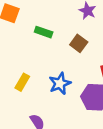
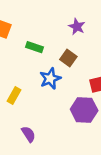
blue star: (60, 83) -> (50, 79), moved

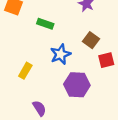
brown square: (68, 58) -> (91, 40), moved
purple hexagon: (84, 110) -> (77, 85), moved

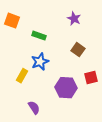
blue star: (60, 54) -> (40, 62), moved
red square: (106, 60) -> (91, 78), moved

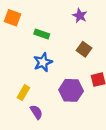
yellow rectangle: (22, 76) -> (23, 93), moved

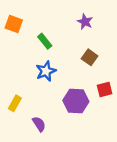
green rectangle: (42, 34) -> (45, 41), turned 32
yellow rectangle: (23, 93) -> (15, 103), moved

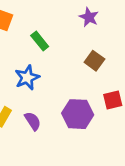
blue star: (46, 71) -> (27, 78), moved
purple semicircle: (39, 124) -> (33, 121), moved

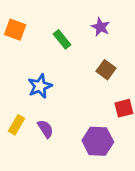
green rectangle: (40, 41) -> (62, 39), moved
purple hexagon: (78, 114) -> (98, 141), moved

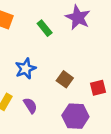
purple star: (101, 27) -> (78, 17), size x1.5
brown square: (106, 70) -> (65, 79), moved

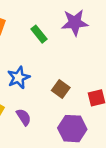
purple star: (78, 17) -> (75, 23), turned -30

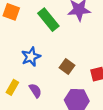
green rectangle: (39, 34) -> (48, 20), size x1.5

